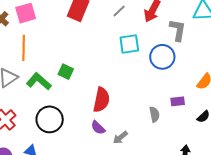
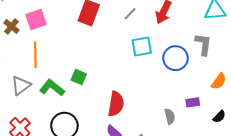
gray L-shape: (178, 30) -> (203, 44), moved

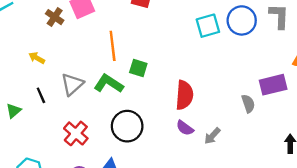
orange line: (35, 55) -> (113, 46), moved
blue circle: (175, 58) -> (242, 20), moved
purple rectangle: (193, 102) -> (273, 85), size x1.6

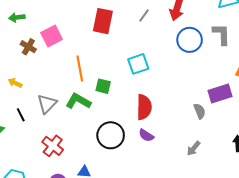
cyan square: (208, 26) -> (138, 64), moved
black circle: (127, 126) -> (111, 135), moved
gray arrow: (212, 136) -> (194, 148), moved

